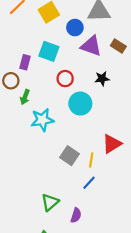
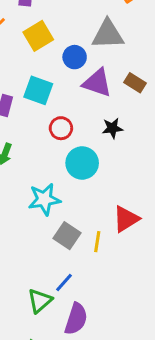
cyan star: (42, 120) -> (44, 199), moved
blue line: (89, 183) -> (64, 283), moved
purple semicircle: (76, 215) -> (76, 319), size x1.5

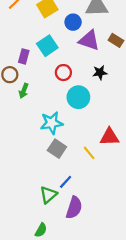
cyan square: (38, 90) -> (47, 46), turned 36
red triangle: (126, 219) -> (110, 137), turned 30
gray square: (67, 236) -> (57, 149), moved
yellow line: (97, 242) -> (89, 153), turned -48

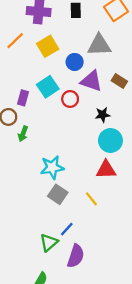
red circle: (63, 73) -> (70, 99), moved
cyan circle: (78, 97) -> (110, 140), moved
red triangle: (110, 137) -> (106, 170), moved

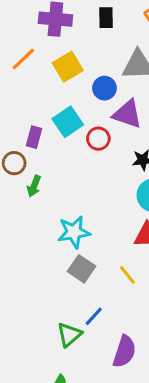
purple semicircle: (76, 256) -> (124, 351), moved

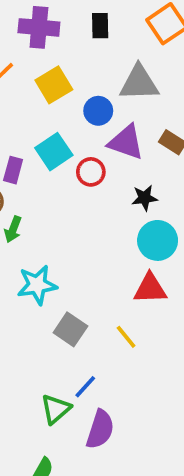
cyan star: (74, 232) -> (37, 285), moved
purple semicircle: (124, 351) -> (100, 429), moved

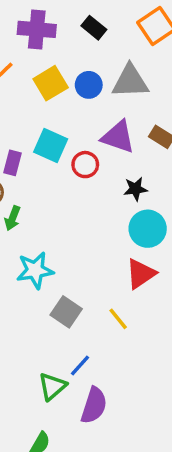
black rectangle: (100, 26) -> (94, 28), turned -50
blue circle: (98, 111) -> (89, 85), moved
cyan square: (54, 152) -> (51, 146), turned -32
red triangle: (150, 289) -> (141, 274), turned -32

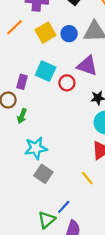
gray square: (66, 312) -> (43, 174), moved

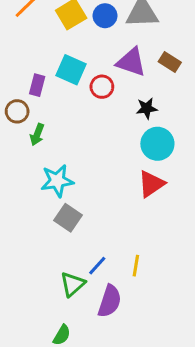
yellow line: (87, 178) -> (136, 266), moved, turned 48

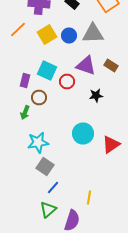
brown circle: (17, 111) -> (39, 98), moved
cyan circle: (157, 144) -> (83, 134), moved
red triangle: (151, 184) -> (111, 144), moved
blue line: (97, 266) -> (53, 188), moved

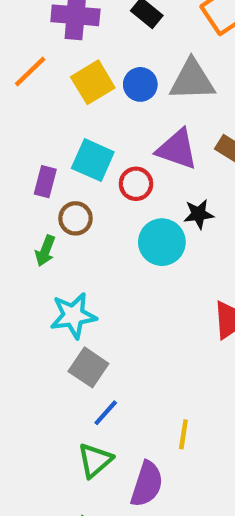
cyan circle: (83, 134) -> (162, 242), moved

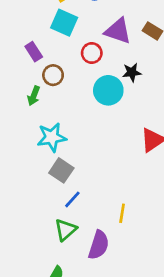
cyan square: (93, 160) -> (64, 23), moved
purple rectangle: (45, 182) -> (34, 52), turned -48

